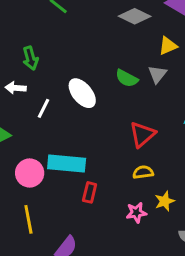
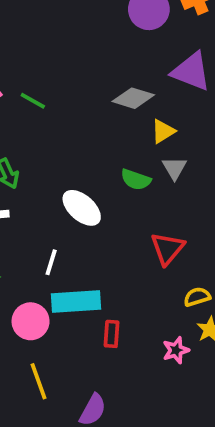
yellow triangle: (168, 46) -> (163, 131), moved
white line: (44, 108) -> (51, 262), moved
yellow semicircle: (143, 172) -> (197, 297), moved

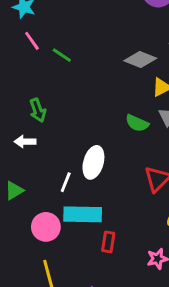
white ellipse: (82, 208) -> (93, 162), moved, turned 60

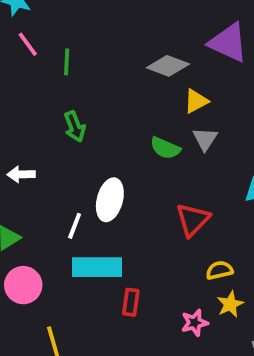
green line: (62, 55) -> (67, 62), turned 60
green arrow: (38, 110) -> (75, 127), moved
pink circle: (46, 227) -> (23, 285), moved

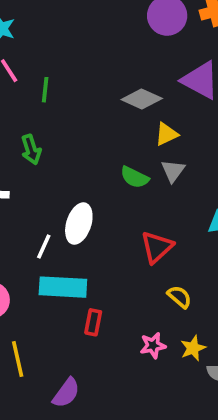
green arrow: (75, 127) -> (31, 150), moved
yellow semicircle: (219, 270) -> (179, 297), turned 50
yellow star: (230, 304) -> (193, 348), moved

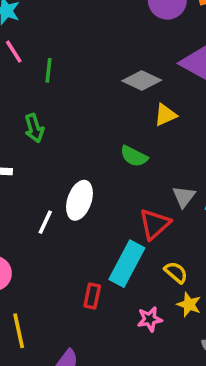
gray triangle: (173, 171) -> (184, 197), moved
cyan rectangle: (63, 287) -> (127, 264), moved, turned -66
yellow star: (193, 348) -> (189, 305), moved, turned -30

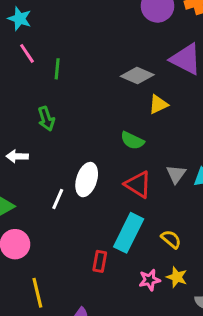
red triangle: (155, 224) -> (138, 184), moved, turned -44
yellow star: (189, 305) -> (177, 277), moved

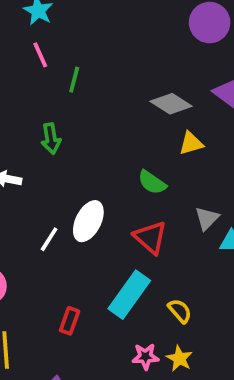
gray triangle: (176, 174) -> (207, 218), moved
red rectangle: (100, 261) -> (70, 321), moved

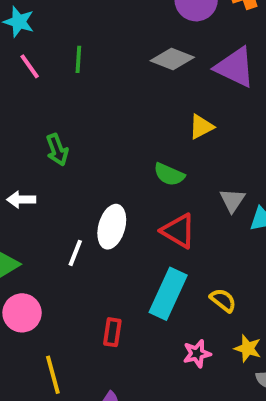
green line: (74, 80) -> (78, 59), moved
gray diamond: (171, 104) -> (172, 59), moved
yellow star: (179, 358) -> (248, 348), moved

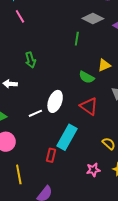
green line: (78, 59) -> (77, 39), moved
yellow triangle: (201, 127) -> (104, 65), moved
white line: (75, 253) -> (35, 113), turned 40
cyan rectangle: (168, 294) -> (67, 137), moved

